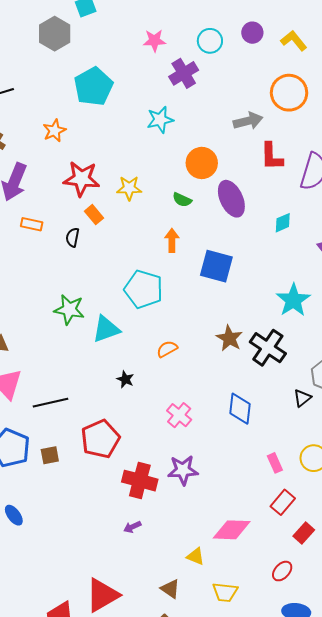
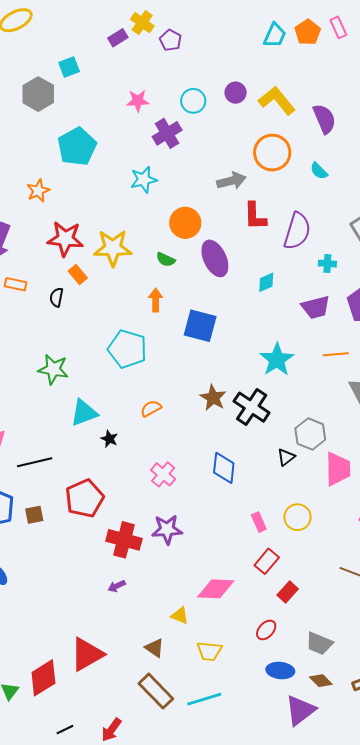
yellow L-shape: (294, 41) -> (277, 101), size x1.4
yellow star: (129, 188) -> (113, 248), size x1.5
cyan triangle: (106, 329) -> (84, 413), moved

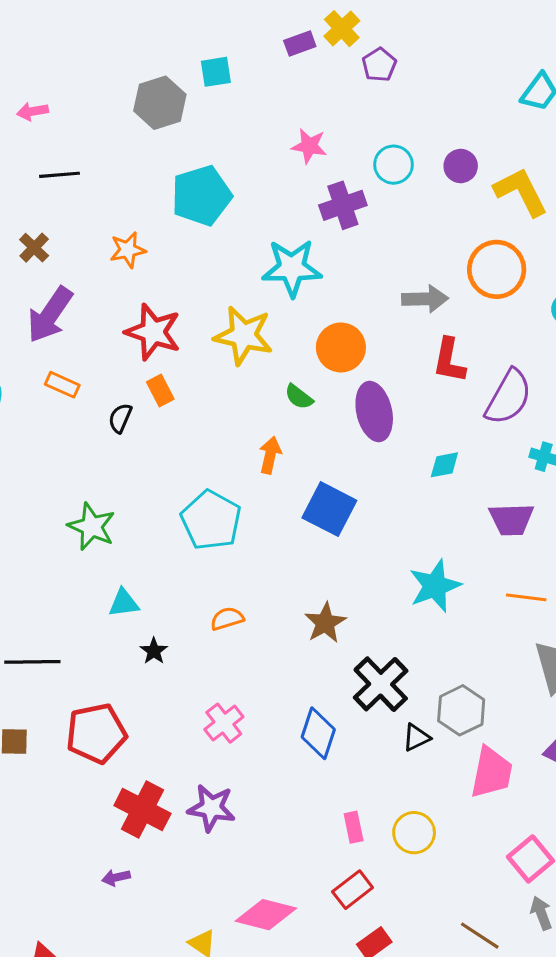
cyan star: (144, 180) -> (292, 268), size x1.4
yellow star: (113, 248) -> (243, 335), moved
black cross: (252, 407) -> (381, 684), moved
cyan triangle: (84, 413) -> (124, 603), size x0.7

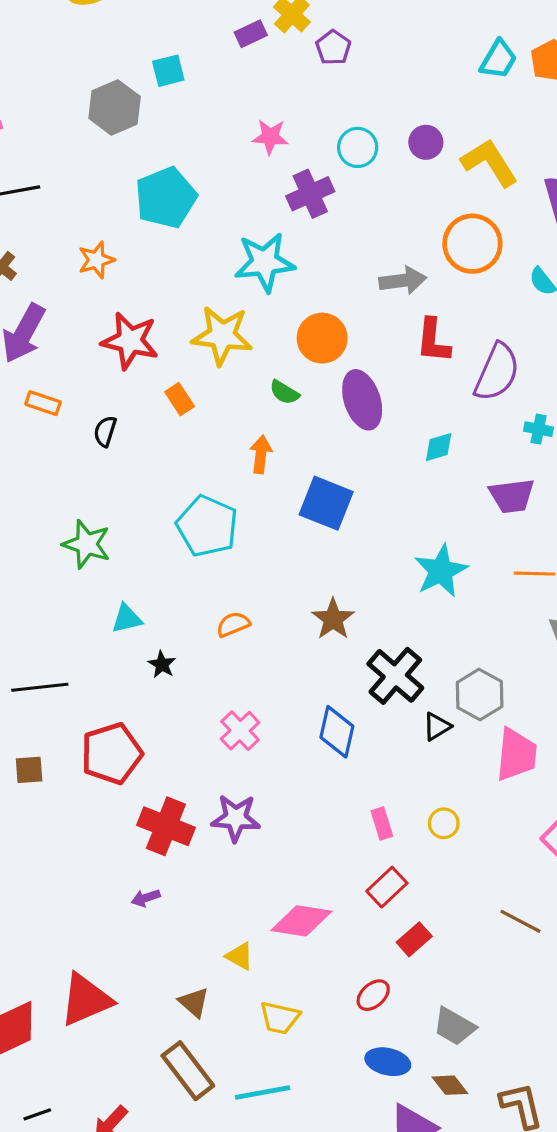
orange rectangle: (160, 390) -> (180, 399), moved
yellow circle: (414, 833) -> (444, 823), size x0.7

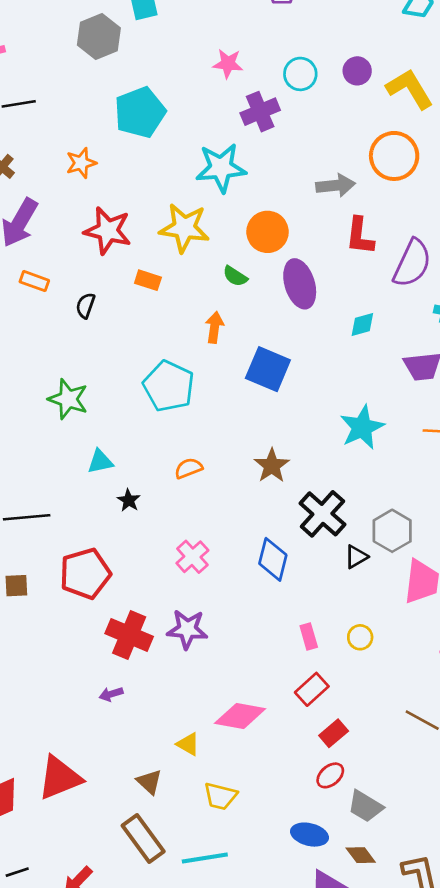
orange rectangle: (180, 399) -> (148, 280), turned -40
red ellipse: (373, 995) -> (330, 775), moved

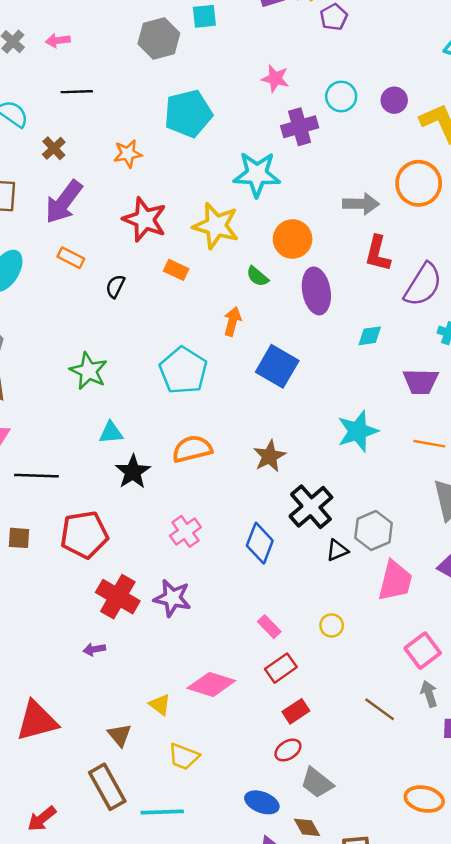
orange semicircle: (189, 468) -> (192, 449), size x1.5
black star: (129, 500) -> (133, 472), size x1.6
pink rectangle: (309, 636) -> (269, 627), moved, turned -35

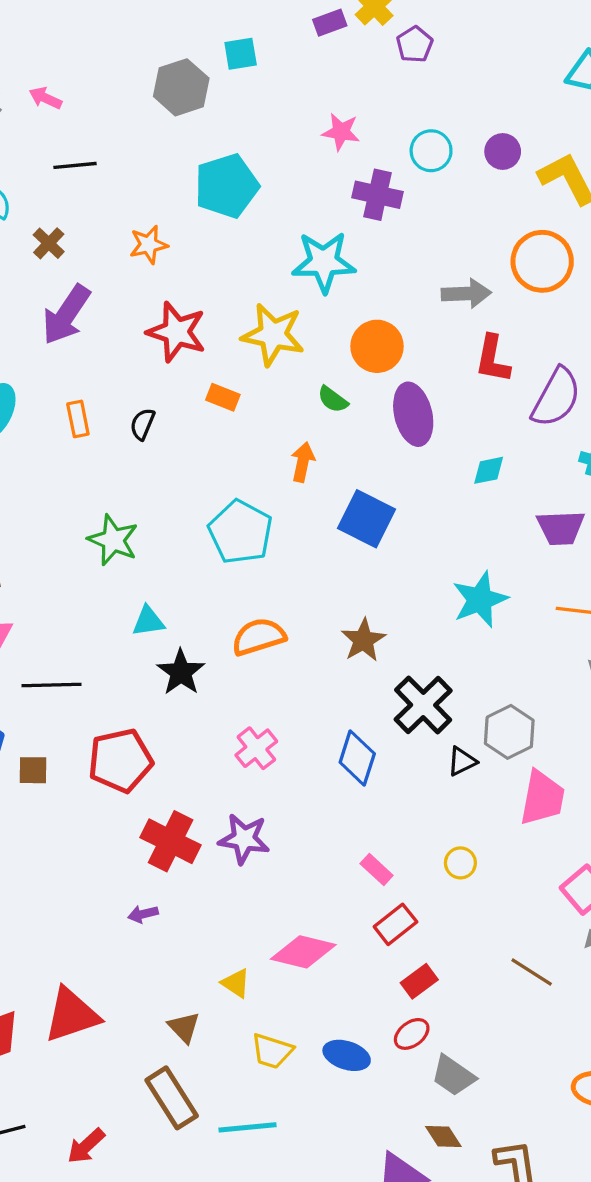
pink arrow: (58, 40) -> (45, 98), turned 35
purple cross: (300, 127) -> (378, 195), turned 32
orange rectangle: (71, 258) -> (78, 419), moved, turned 55
blue ellipse: (262, 802) -> (347, 1055), moved

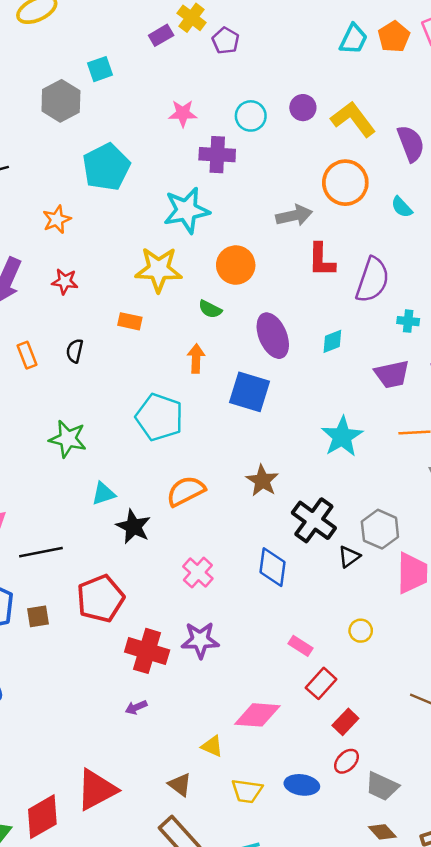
red star: (177, 332) -> (65, 282), moved, size x0.6
purple ellipse: (413, 414) -> (273, 336), moved

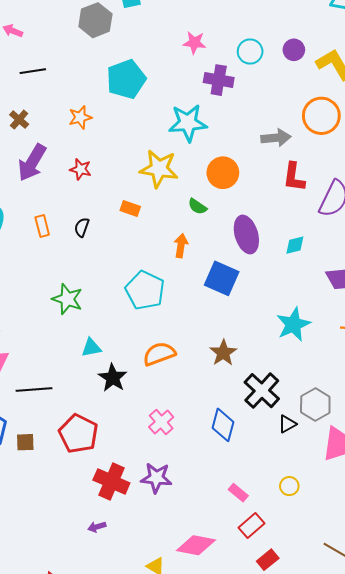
red pentagon: (100, 598) -> (78, 434), turned -30

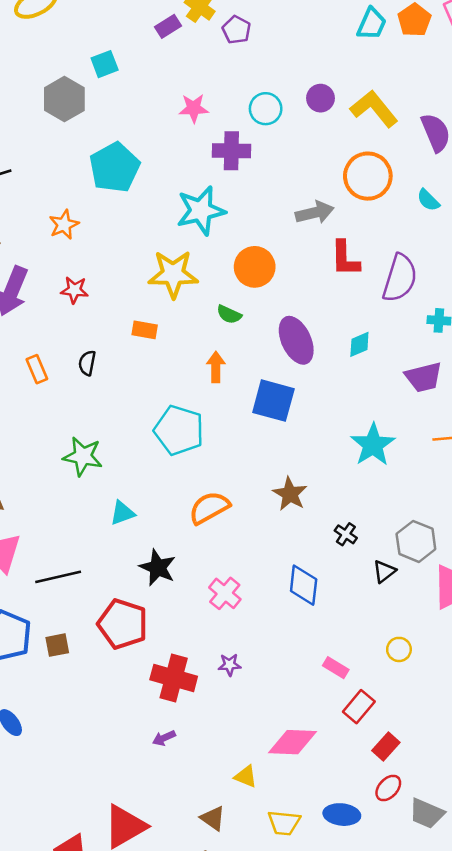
black star: (113, 378) -> (158, 568), moved
black cross: (262, 391) -> (346, 534), size x0.5
purple star: (156, 478) -> (230, 665), size x0.6

